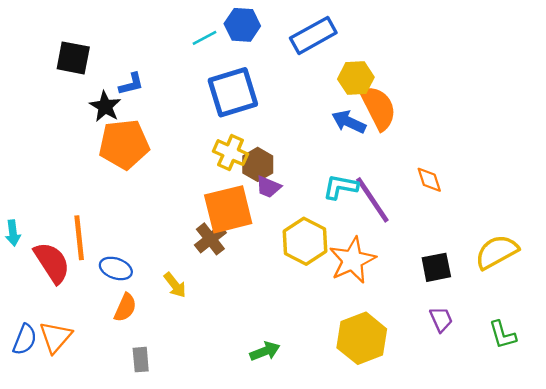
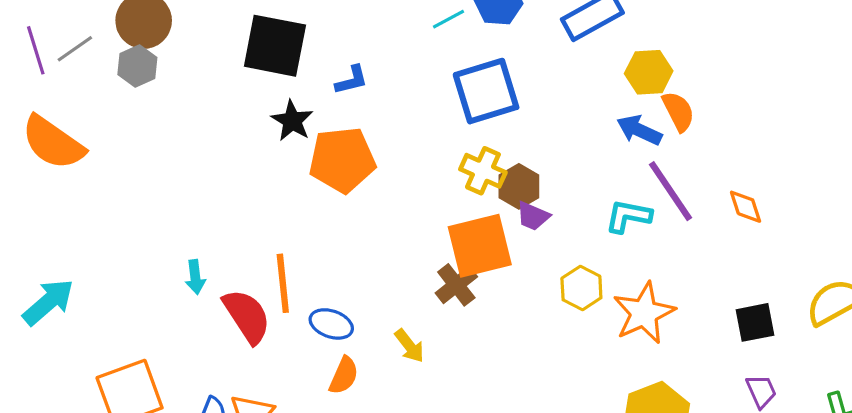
black square: (73, 58) -> (275, 46), size x1.4
black star: (105, 106) -> (292, 121), moved
orange semicircle: (378, 108) -> (678, 111), size x0.7
purple line: (372, 200) -> (671, 191), moved
yellow hexagon: (305, 241) -> (581, 288), size x0.7

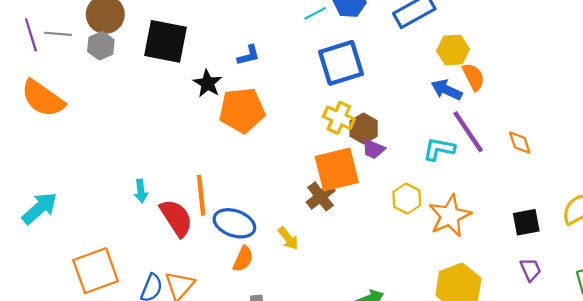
black square: (275, 46) -> (166, 41), moved
gray line: (75, 49) -> (58, 34), turned 40
blue ellipse: (331, 324) -> (234, 223), size x1.4

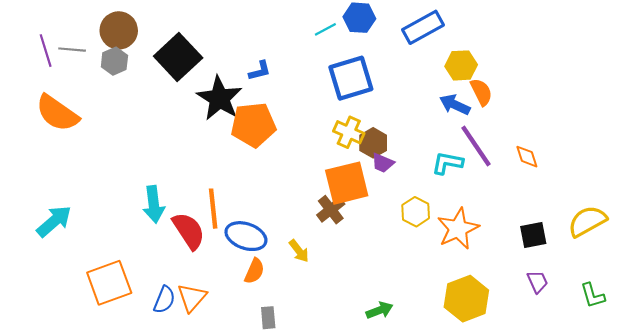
black square: (166, 41) -> (178, 57), turned 36
black star: (208, 83) -> (219, 98), size x1.6
cyan arrow: (141, 191) -> (154, 204), size x1.6

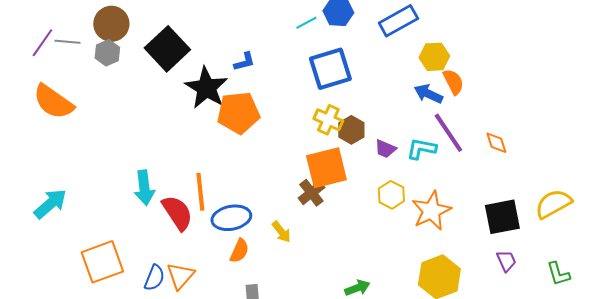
purple line: (46, 51) -> (42, 43), turned 52
purple trapezoid: (383, 163) -> (385, 149), moved
black square: (533, 235) -> (502, 217), size x1.4
blue ellipse: (246, 236) -> (231, 218), turned -30

